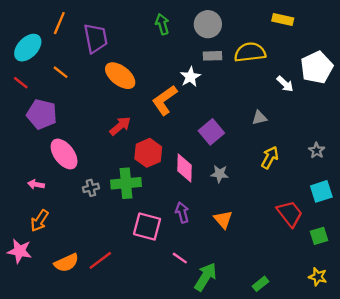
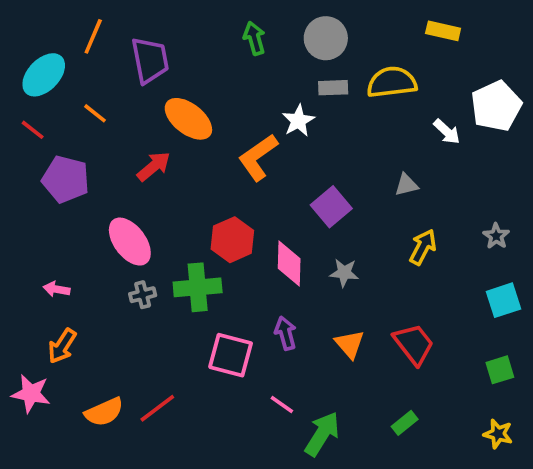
red arrow: (120, 126) -> (154, 166), moved
pink ellipse: (64, 154) -> (130, 242), moved
red trapezoid: (290, 214) -> (414, 344), moved
green rectangle: (260, 284) -> (405, 423), moved

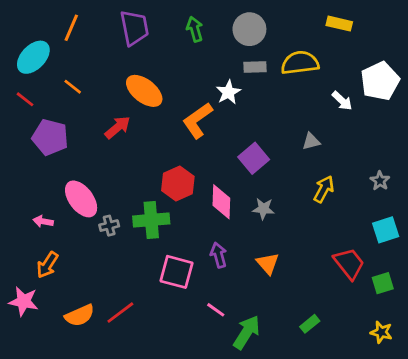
purple trapezoid: (150, 60) -> (134, 28), moved
pink ellipse: (130, 242) -> (81, 199), moved
red trapezoid: (414, 344) -> (349, 263), moved

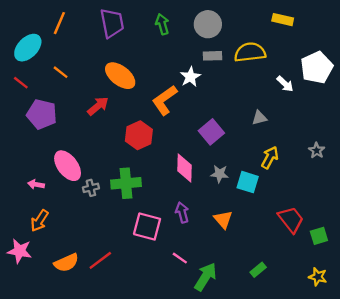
red hexagon: (178, 183) -> (139, 135), moved
cyan square: (386, 230) -> (248, 182), moved, turned 35

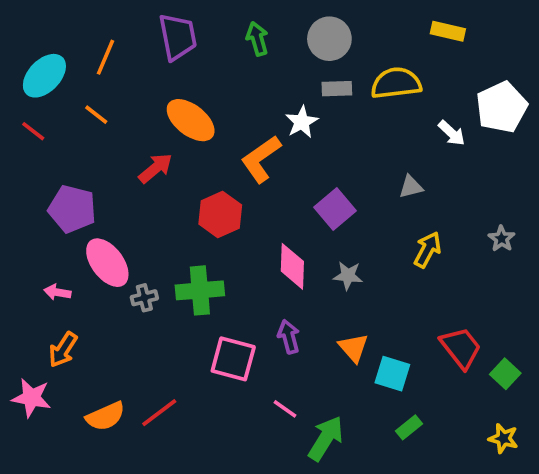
orange line: (59, 23) -> (105, 57), moved
purple pentagon: (42, 114) -> (72, 209), moved
cyan square: (248, 182) -> (392, 374), moved
green square: (319, 236) -> (505, 374), turned -30

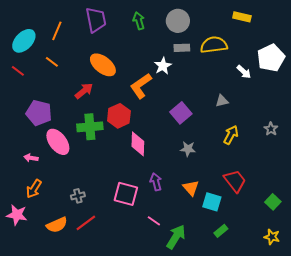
pink diamond: (292, 266) -> (138, 144), moved
green cross: (200, 290) -> (90, 127), moved
gray cross: (144, 298) -> (78, 196), moved
red trapezoid: (461, 348) -> (235, 181), moved

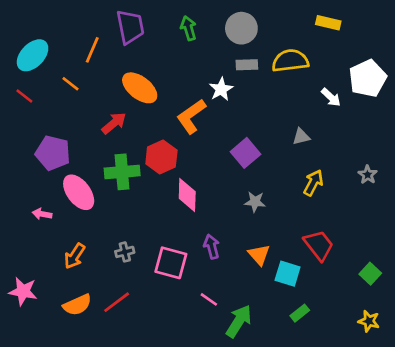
orange line: (57, 31) -> (92, 50), moved
orange arrow: (34, 189) -> (75, 256), moved
gray cross: (78, 196) -> (125, 252), moved

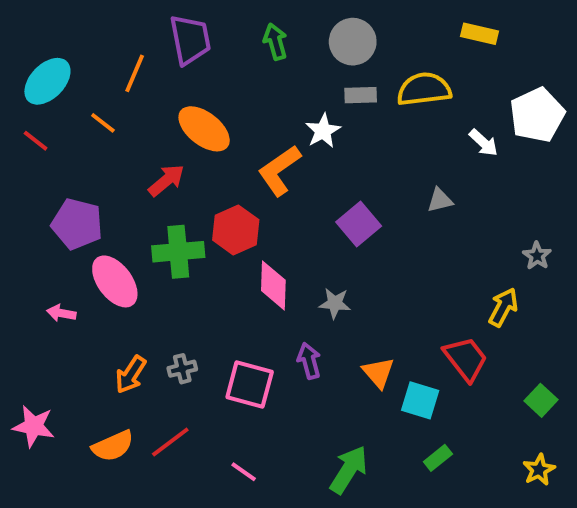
yellow arrow: (313, 183) -> (503, 307), moved
gray star: (255, 202) -> (335, 303), moved
orange arrow: (75, 256) -> (131, 375), moved
pink line: (209, 299) -> (244, 472), moved
yellow star: (369, 321) -> (539, 470), turned 30

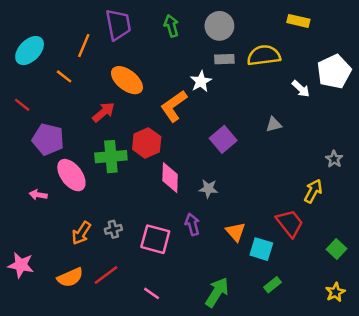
red line: (36, 141) -> (22, 105), moved

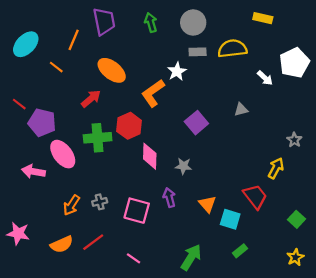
red line: (22, 105) -> (19, 104), moved
pink arrow: (38, 195) -> (33, 171), size x1.5

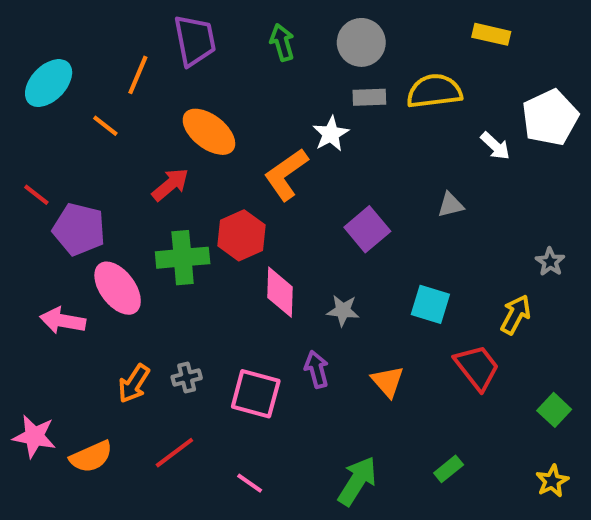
cyan square: (230, 219) -> (430, 304), moved
orange semicircle: (62, 244) -> (91, 457), moved

